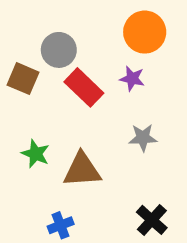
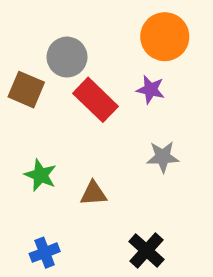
brown triangle: (82, 170) -> (93, 193), size x0.6
black cross: (152, 220) -> (146, 251), moved
blue cross: (61, 225) -> (45, 253), moved

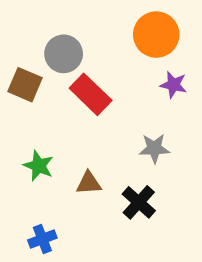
purple star: (151, 90) -> (174, 85), moved
black cross: (146, 251) -> (139, 202), moved

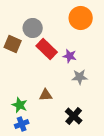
purple star: (174, 85) -> (70, 56), moved
green star: (39, 166) -> (20, 105), moved
black cross: (139, 202) -> (74, 116), moved

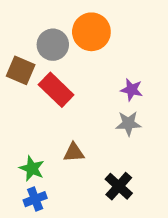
orange circle: (81, 18) -> (91, 32), moved
red rectangle: (47, 49) -> (56, 90), moved
purple star: (70, 56) -> (132, 90), moved

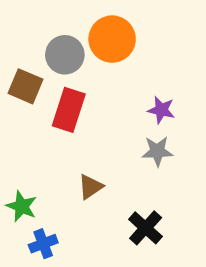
red rectangle: (56, 90) -> (69, 110), turned 64
brown triangle: (74, 152) -> (90, 187), turned -30
green star: (32, 169) -> (22, 206), moved

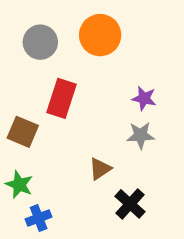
gray circle: (65, 55) -> (40, 42), moved
brown square: (26, 86) -> (23, 132), moved
brown triangle: (90, 187) -> (100, 169), moved

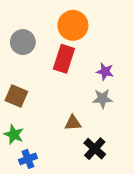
gray circle: (40, 42) -> (23, 42), moved
red rectangle: (61, 98) -> (64, 59), moved
brown triangle: (100, 169) -> (73, 123), turned 30

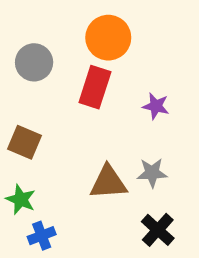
gray star: (102, 99) -> (152, 173), moved
brown triangle: (73, 123) -> (108, 182), size x1.5
black cross: (95, 149) -> (158, 230), moved

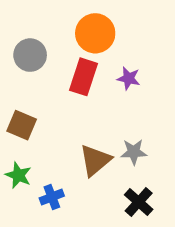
purple star: (156, 106) -> (129, 78), moved
brown triangle: (108, 182) -> (95, 160), turned -36
blue cross: (42, 236) -> (52, 197), moved

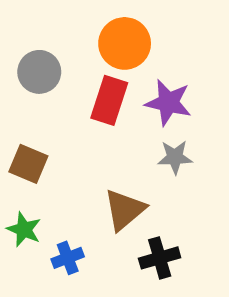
purple star: (129, 78) -> (168, 103), size x1.5
gray star: (134, 152) -> (175, 157), moved
black cross: (139, 202) -> (160, 258), moved, turned 32

